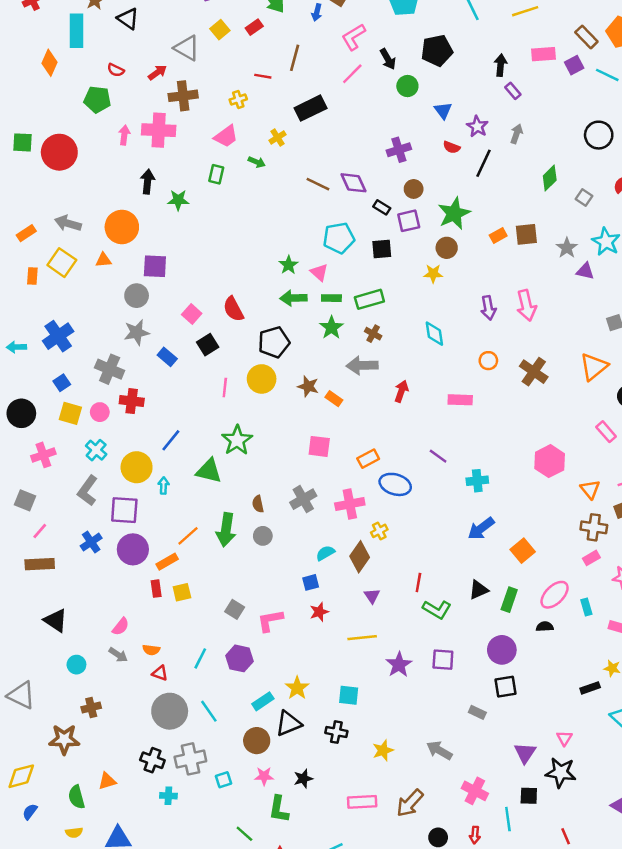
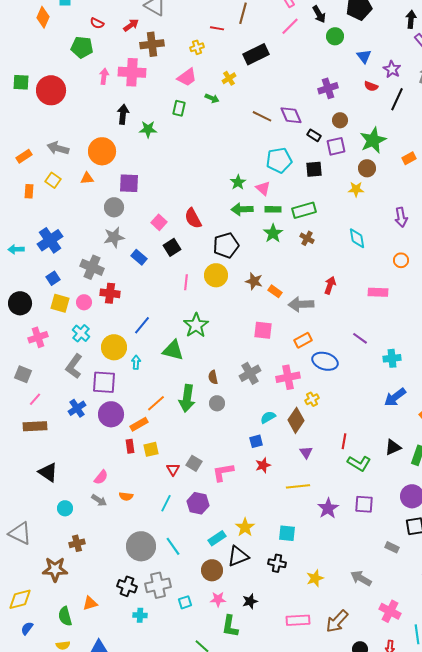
yellow square: (62, 263) -> (53, 180), size x0.7
gray arrow: (362, 365) -> (301, 304), moved
red triangle: (160, 673) -> (173, 469), moved, turned 40

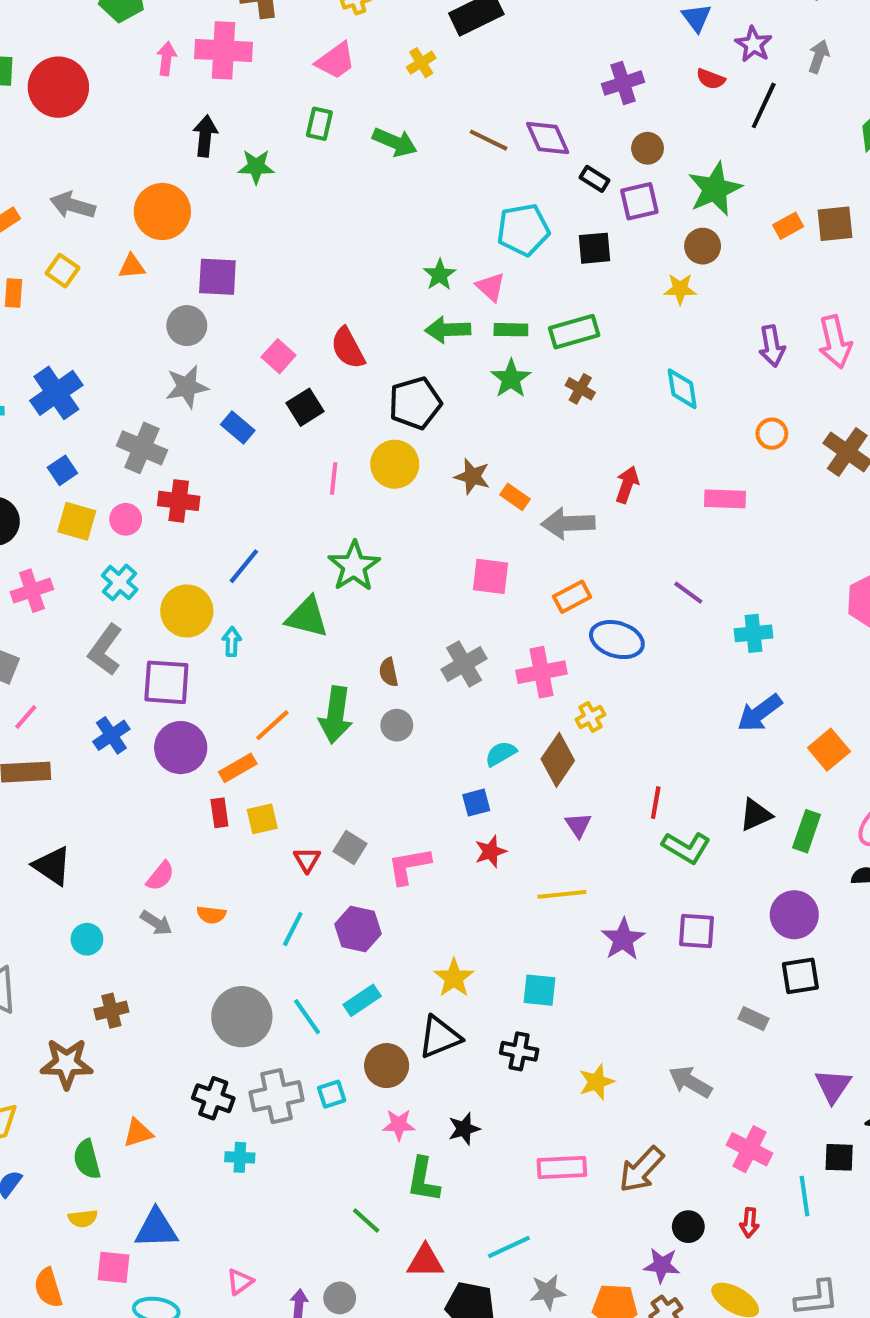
green arrow: (212, 98) -> (395, 142), moved, size x1.5
cyan rectangle: (217, 538) -> (362, 1000), moved
cyan square: (185, 602) -> (332, 1094), moved

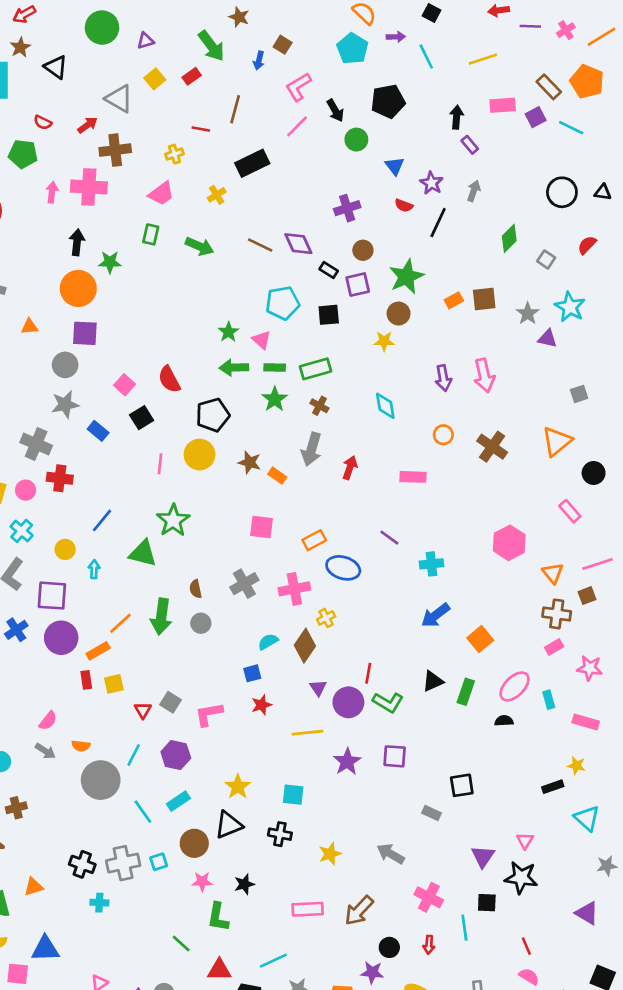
orange circle: (162, 211) -> (78, 288), moved
gray arrow: (568, 523) -> (312, 449), moved, turned -72
yellow circle: (187, 611) -> (65, 549), size x0.6
purple circle: (794, 915) -> (348, 702), moved
gray circle: (242, 1017) -> (101, 780), moved

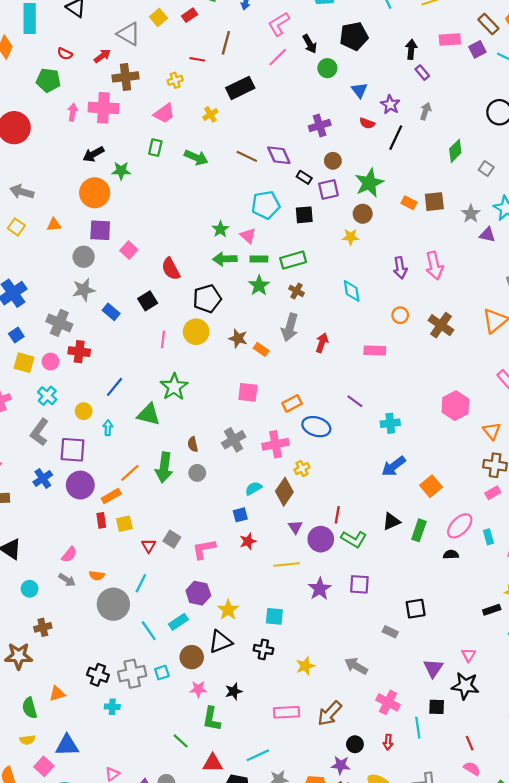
black arrow: (77, 242) -> (94, 154), turned -125
orange rectangle: (454, 300) -> (409, 203), turned 56
pink square: (124, 385) -> (129, 250), moved
purple hexagon: (176, 755) -> (198, 593), moved
pink square: (18, 974) -> (44, 766), turned 36

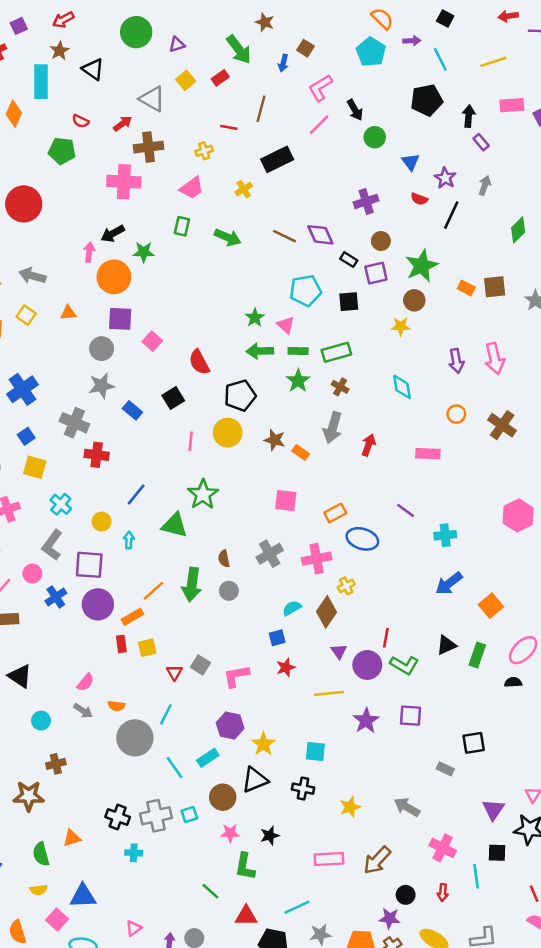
black pentagon: (354, 36) -> (427, 100), moved
pink arrow: (73, 112) -> (89, 252), moved
pink circle: (51, 362) -> (32, 573), moved

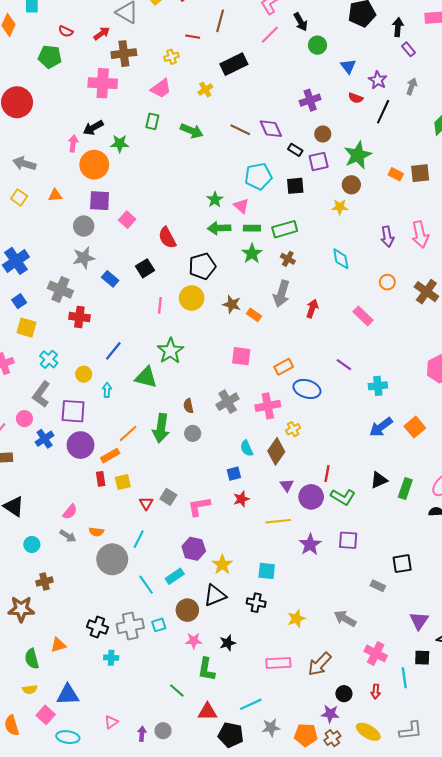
pink rectangle: (428, 454) -> (363, 316), turned 42
orange square: (491, 606) -> (415, 427), moved
cyan semicircle: (292, 608) -> (247, 448), turned -84

